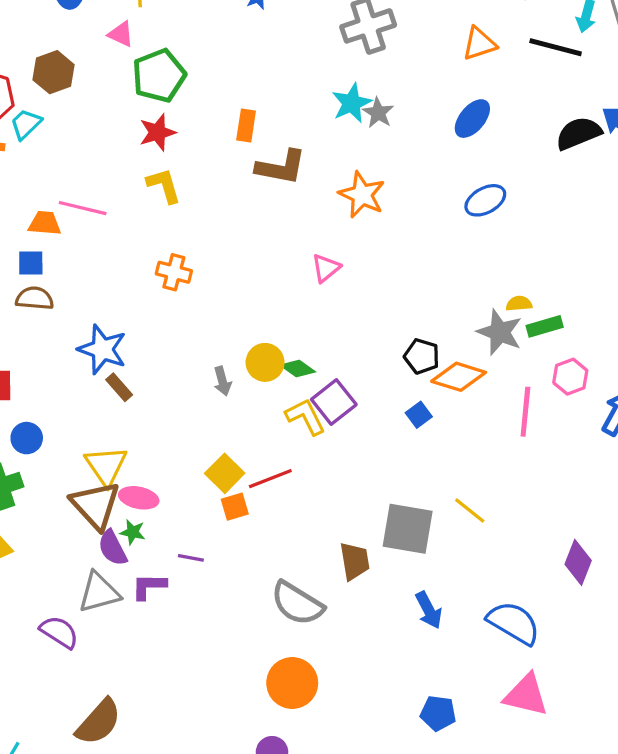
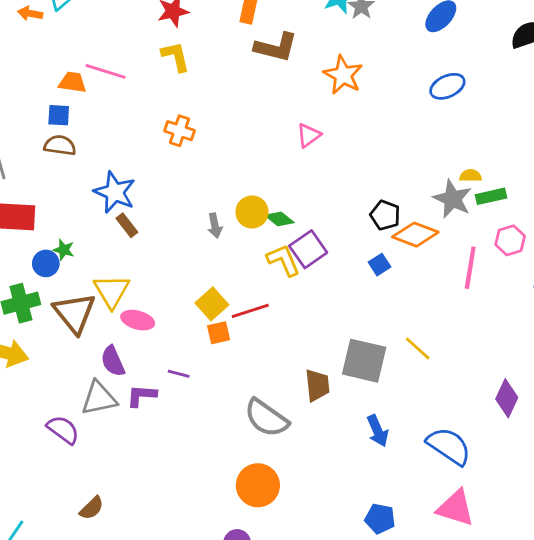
brown triangle: (95, 505) -> (74, 313), moved
green star: (133, 532) -> (64, 250), moved
brown semicircle: (99, 722) -> (92, 508), size x0.6

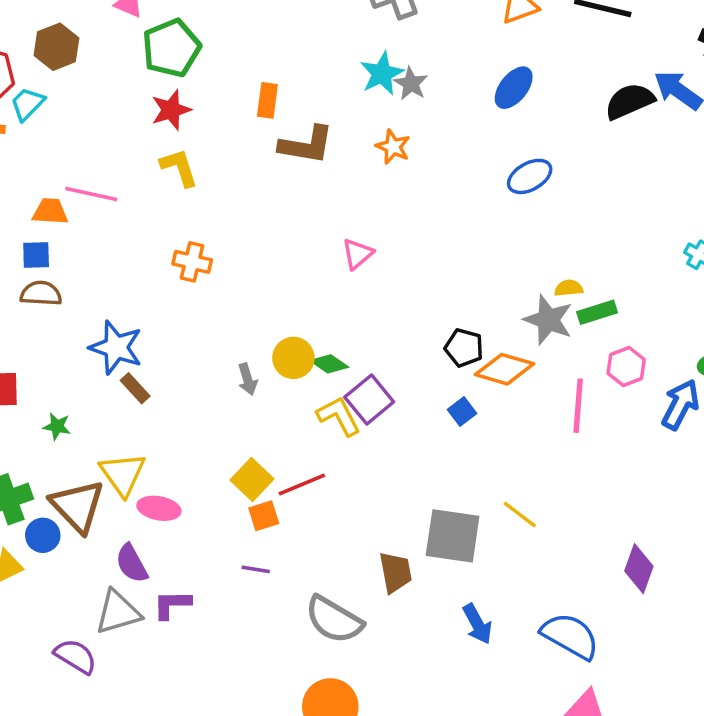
orange star: (343, 75) -> (393, 147), moved, size x0.7
blue circle: (46, 263) -> (43, 535), moved
purple line: (179, 374) -> (256, 569), moved

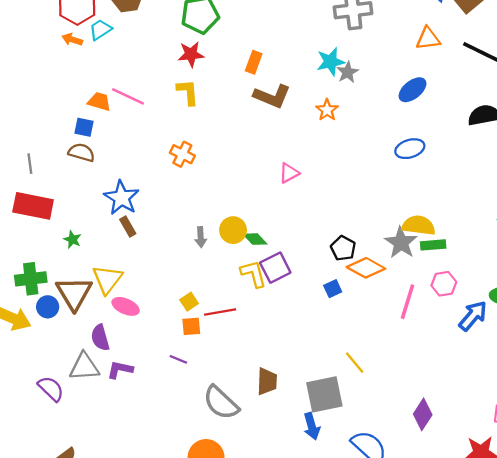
yellow semicircle: (569, 288) -> (419, 225), size x1.8
yellow square: (252, 480) -> (189, 302), size x0.7
gray square: (453, 536) -> (324, 394), moved, turned -33

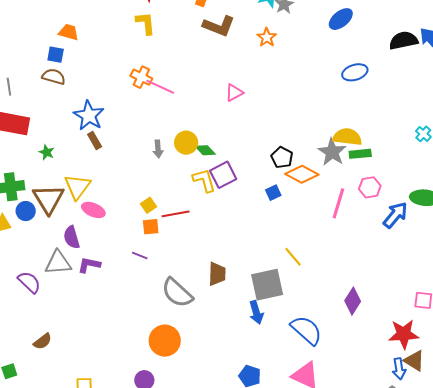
pink line: (128, 96) -> (160, 87), moved
blue ellipse: (410, 149) -> (355, 72), moved

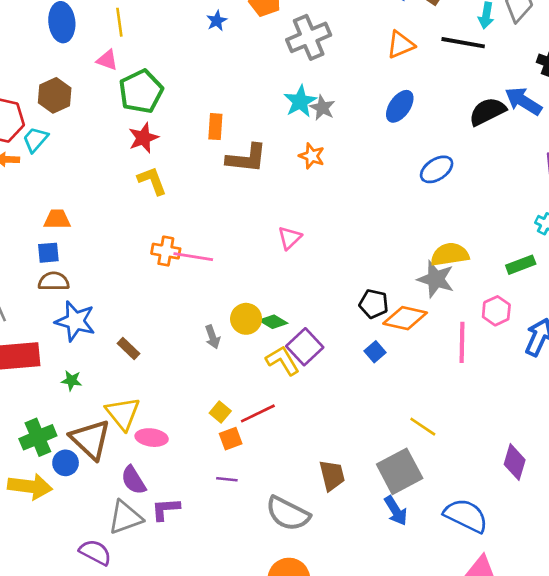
blue star: (89, 116) -> (75, 321), moved
green rectangle: (360, 154) -> (521, 265), moved

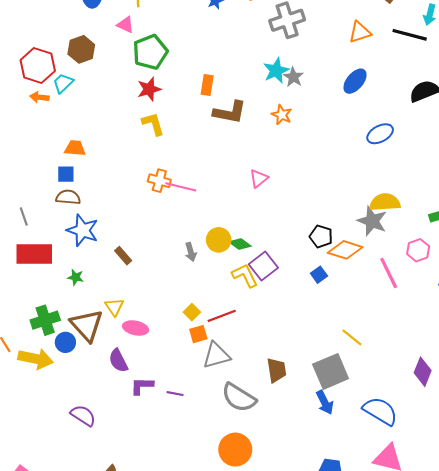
pink line: (462, 342) -> (389, 273), turned -32
yellow triangle: (123, 413) -> (114, 307), size x0.7
purple line: (227, 479) -> (175, 394), moved
gray triangle: (125, 517) -> (216, 355), moved

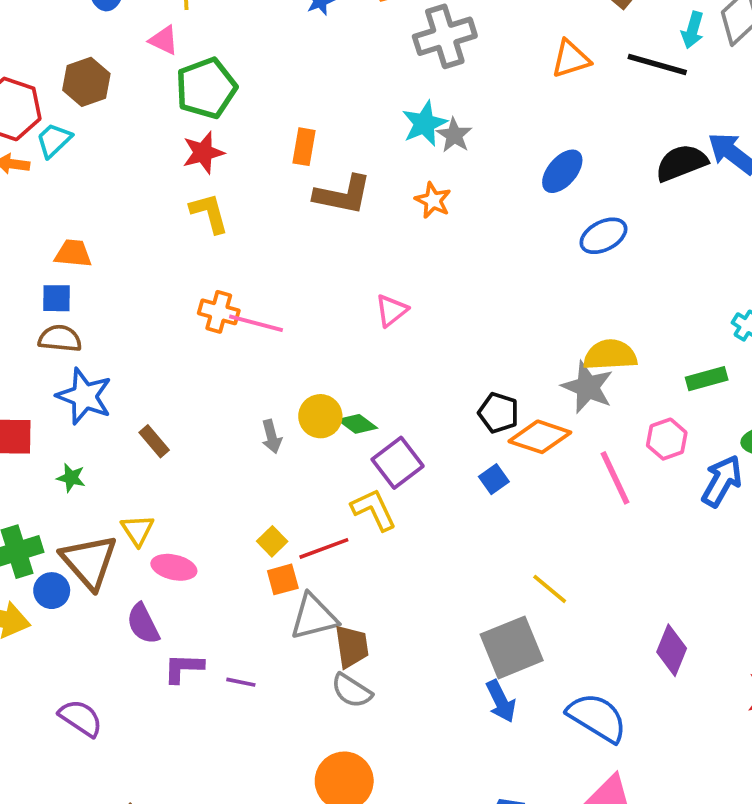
blue ellipse: (355, 81) -> (562, 171), moved
yellow L-shape: (245, 275) -> (374, 510), moved
brown trapezoid: (276, 370) -> (352, 647), moved
gray semicircle: (239, 398) -> (352, 691), size x0.7

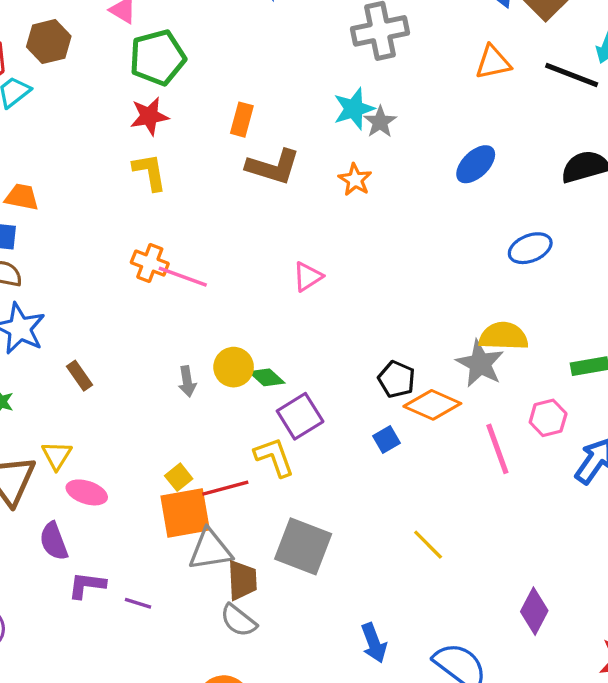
blue ellipse: (603, 236) -> (530, 248), moved
orange square: (283, 579) -> (185, 513), size x1.8
gray square: (512, 647) -> (303, 546), moved, turned 38

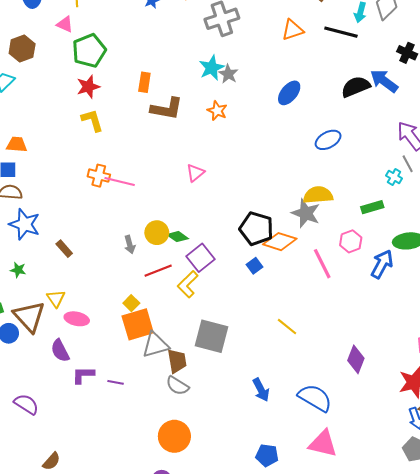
black pentagon: (397, 379) -> (256, 229), size x1.5
yellow L-shape: (274, 457) -> (188, 284), turned -108
red line: (225, 488) -> (158, 271), moved

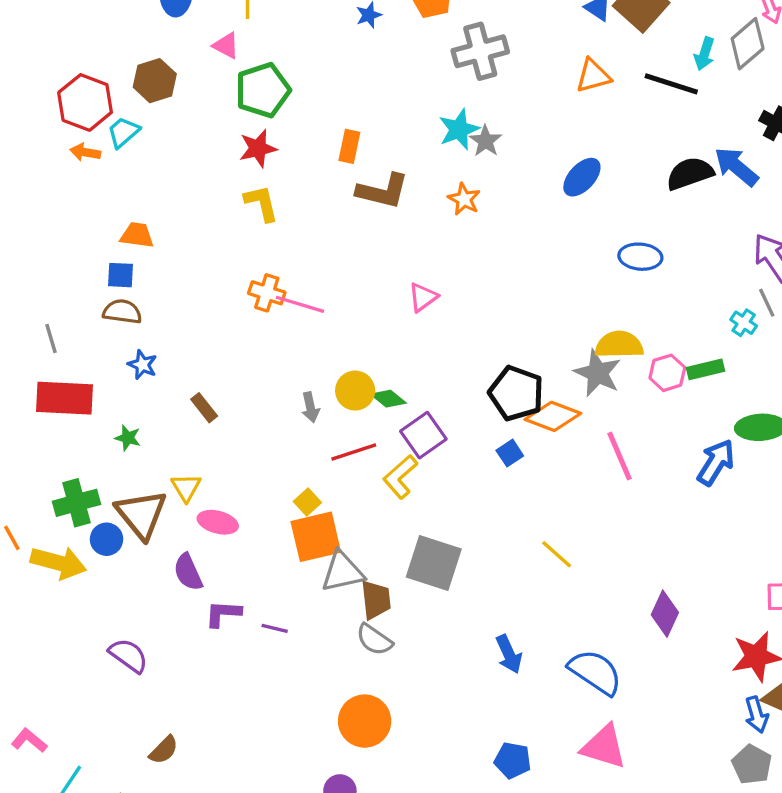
blue ellipse: (328, 140) -> (640, 257), turned 30
blue star: (25, 224) -> (142, 365), size x0.6
pink hexagon: (351, 241) -> (667, 373), moved

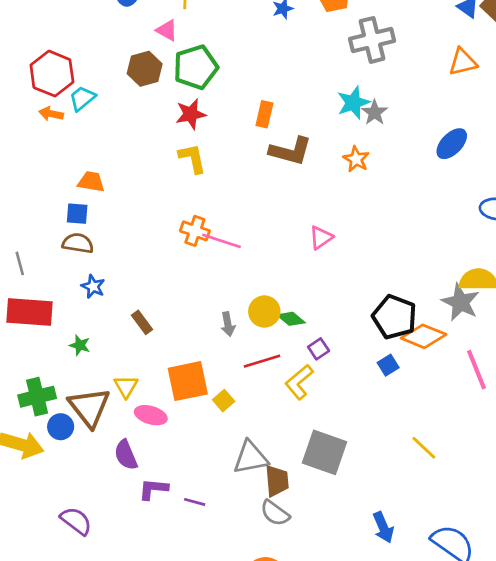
brown hexagon: (155, 81) -> (145, 69), moved
purple square: (423, 435) -> (319, 349), size x0.6
orange square: (316, 537) -> (188, 381), moved

